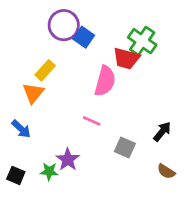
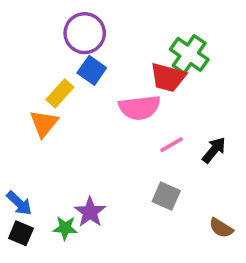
blue square: (84, 37) -> (92, 70), moved
pink semicircle: (105, 81) -> (140, 108), turned 68
pink line: (92, 121) -> (171, 145), moved, turned -54
blue arrow: (21, 129) -> (19, 203), moved
black arrow: (162, 132) -> (214, 150), moved

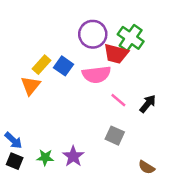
purple circle: (85, 33) -> (93, 34), moved
blue square: (92, 70) -> (63, 66), moved
pink line: (171, 145) -> (118, 100), turned 70
purple star: (90, 212) -> (73, 156), moved
brown semicircle: (221, 228) -> (146, 167), moved

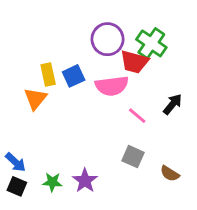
yellow rectangle: (42, 65) -> (48, 75), turned -54
blue square: (63, 66) -> (74, 76), turned 30
black arrow: (148, 104) -> (173, 104), moved
brown semicircle: (146, 167) -> (170, 174), moved

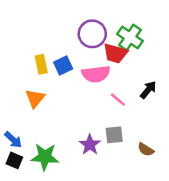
orange triangle: (35, 99) -> (35, 98), moved
gray square: (133, 157) -> (114, 135), turned -30
purple star: (85, 181) -> (90, 145), moved
green star: (52, 182) -> (45, 157), size x1.6

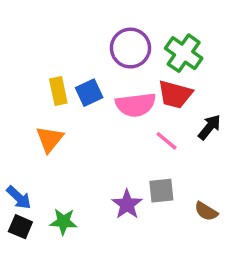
red trapezoid: (115, 53) -> (175, 94), moved
green star: (45, 157) -> (63, 222), size x0.7

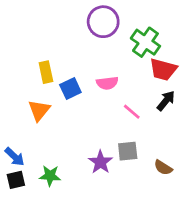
purple circle: (130, 48) -> (103, 22), moved
blue square: (89, 93) -> (70, 88), moved
red trapezoid: (175, 94) -> (163, 69), moved
pink semicircle: (136, 105) -> (107, 83), size x0.7
black square: (20, 227) -> (16, 180), turned -36

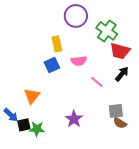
yellow rectangle: (46, 72) -> (57, 44), moved
orange triangle: (39, 110) -> (32, 96), moved
gray square: (128, 151) -> (116, 111), moved
black square: (16, 180) -> (24, 125), moved

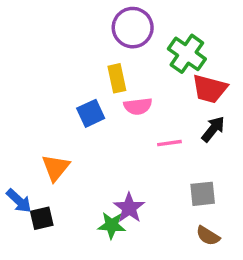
yellow rectangle: (57, 44) -> (117, 78), moved
pink line: (97, 82) -> (169, 143), turned -48
brown semicircle: (120, 123) -> (208, 236), moved
green star: (37, 129) -> (112, 225), moved

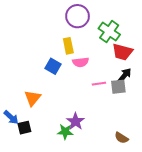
blue square: (91, 113) -> (53, 66), turned -35
gray square: (203, 194) -> (118, 87), moved

